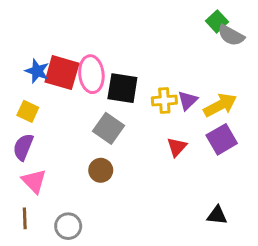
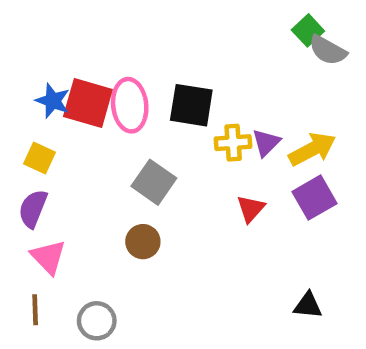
black square: (122, 88) -> (191, 105), moved

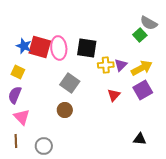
green square: (308, 30) -> (140, 35), moved

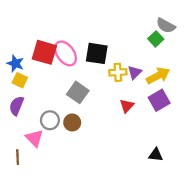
blue star: (24, 46) -> (15, 63), moved
pink ellipse: (59, 48) -> (66, 53), turned -30
pink triangle: (22, 117) -> (34, 138), moved
gray circle: (44, 146) -> (50, 120), moved

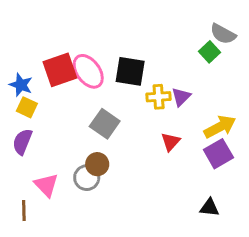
red square: (44, 52) -> (60, 70), turned -35
yellow arrow: (158, 76) -> (220, 127), moved
purple square: (159, 100) -> (218, 154), moved
gray circle: (50, 120) -> (87, 178), moved

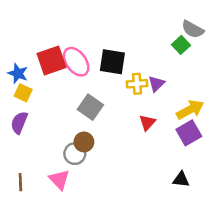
pink triangle: (46, 185) -> (59, 180), moved

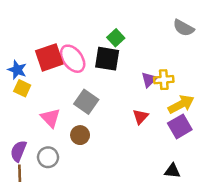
green square: (181, 45) -> (116, 38), moved
yellow cross: (137, 84) -> (164, 80), moved
purple semicircle: (19, 123) -> (18, 151), moved
gray circle: (75, 154) -> (48, 157), moved
pink triangle: (59, 180) -> (50, 118), moved

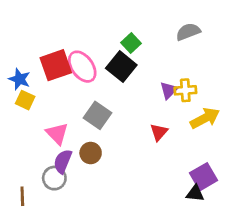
gray semicircle: (184, 28) -> (188, 32), moved, turned 130
black square: (107, 59) -> (121, 67), turned 30
purple square: (180, 126) -> (203, 177), moved
purple semicircle: (18, 151) -> (63, 161), moved

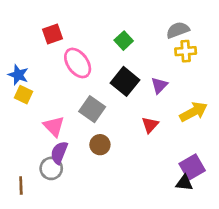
red square: (56, 65) -> (53, 34), moved, size x0.7
black square: (121, 67) -> (125, 81), moved
yellow cross: (185, 90) -> (186, 51), moved
brown circle: (91, 153) -> (100, 145), moved

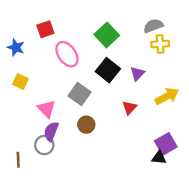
green square: (124, 41) -> (107, 35), size x1.5
blue star: (18, 75) -> (16, 47), moved

